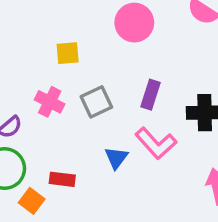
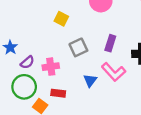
yellow square: (68, 53) -> (61, 19), turned 32
pink cross: (50, 102) -> (51, 67), moved, turned -35

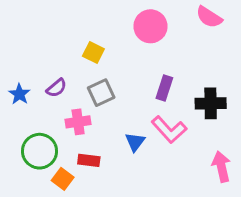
gray square: (78, 47) -> (101, 93), moved
purple semicircle: (27, 62) -> (56, 88), moved

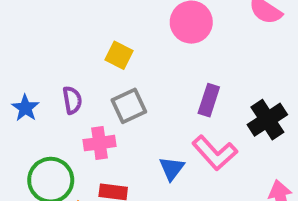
purple semicircle: (56, 88) -> (72, 100), turned -60
black cross: (211, 103) -> (267, 120), turned -32

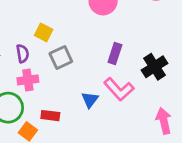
yellow square: (119, 55) -> (44, 32), moved
pink cross: (100, 143) -> (28, 80), moved

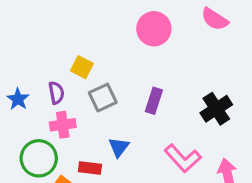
purple rectangle: (115, 54) -> (154, 101), moved
pink L-shape: (119, 89) -> (183, 158), moved
blue triangle: (90, 100) -> (119, 147), moved

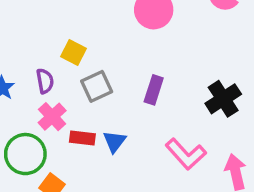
pink cross: (63, 125) -> (52, 117), turned -35
red rectangle: (90, 168) -> (82, 138), moved

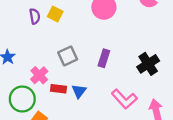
yellow square: (73, 52) -> (55, 14), moved
purple semicircle: (45, 81) -> (35, 16), moved

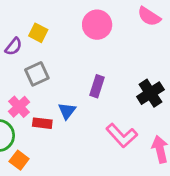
purple semicircle: (35, 16) -> (14, 47), moved, turned 49
gray square: (68, 56) -> (37, 74), moved
blue triangle: (79, 91) -> (67, 111), moved

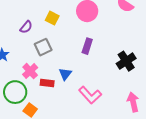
yellow square: (38, 33) -> (52, 18), moved
purple rectangle: (97, 86) -> (87, 46), moved
pink L-shape: (122, 136) -> (90, 95), moved

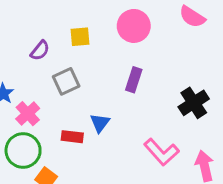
yellow square: (52, 18) -> (80, 37), turned -32
pink cross: (30, 71) -> (28, 114), moved
pink L-shape: (90, 95) -> (161, 152), moved

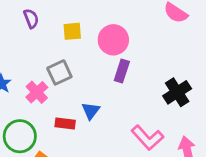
pink circle: (134, 26) -> (113, 40), moved
purple semicircle: (40, 51) -> (31, 19), moved, turned -60
pink cross: (28, 114) -> (37, 92), moved

